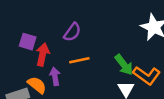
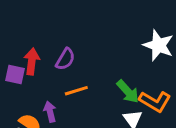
red arrow: (43, 55) -> (32, 62), moved

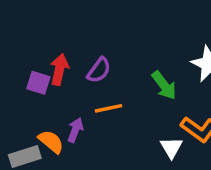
green arrow: (128, 92) -> (164, 85), moved
purple arrow: (50, 112) -> (75, 130), turned 30

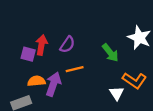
purple arrow: (75, 130) -> (53, 84), size x1.5
orange semicircle: (51, 142) -> (36, 81), moved, turned -42

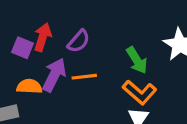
orange L-shape: (134, 80) -> (140, 92), moved
purple arrow: (53, 84) -> (54, 75), moved

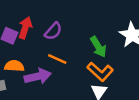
purple arrow: (54, 75) -> (38, 76), moved, turned 50
orange line: (84, 77) -> (57, 59), turned 30

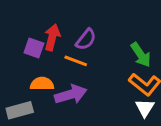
orange line: (57, 59) -> (76, 61), moved

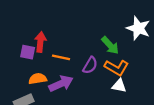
purple semicircle: (86, 39) -> (90, 65), moved
white triangle: (145, 108) -> (119, 86), turned -42

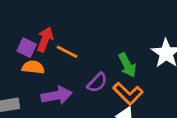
orange line: (61, 57) -> (67, 52), moved
orange semicircle: (38, 79) -> (33, 67), moved

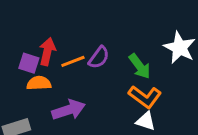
orange line: (67, 52) -> (73, 61), turned -40
purple semicircle: (97, 83) -> (99, 58), moved

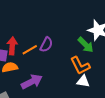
green arrow: (140, 66) -> (86, 45), moved
orange L-shape: (145, 97) -> (80, 66), turned 35

